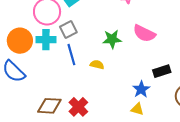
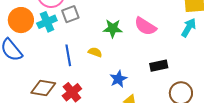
cyan cross: (46, 40) -> (47, 22), turned -30
blue line: (71, 55) -> (68, 55), moved
blue star: (141, 89) -> (118, 79), moved

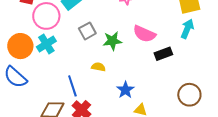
gray square: (70, 14) -> (87, 31), moved
blue line: (68, 55) -> (72, 86), moved
black rectangle: (159, 66) -> (163, 54), moved

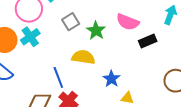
green star: (112, 41) -> (96, 31), turned -30
yellow semicircle: (98, 67) -> (83, 57), size x1.6

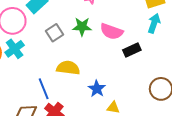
green star: (96, 31) -> (82, 27), moved, turned -30

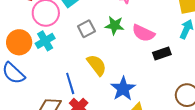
yellow semicircle: (68, 68) -> (97, 65), turned 40
blue star: (97, 89) -> (123, 89), size x1.4

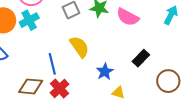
black rectangle: (162, 54) -> (141, 58), moved, turned -30
blue star: (123, 89) -> (105, 72), size x0.7

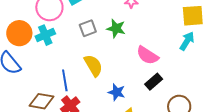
pink semicircle: (128, 17) -> (147, 55), moved
blue star: (105, 72) -> (117, 92), turned -30

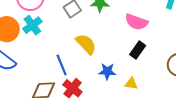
black rectangle: (154, 82) -> (138, 50), moved
blue star: (117, 92) -> (107, 71), moved

